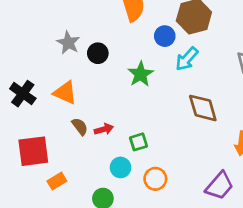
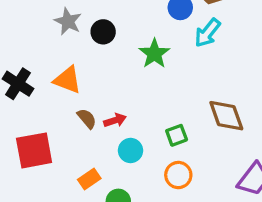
brown diamond: (203, 108) -> (226, 116), moved
green square: (138, 142) -> (177, 135), moved
cyan circle: (120, 167) -> (131, 150), moved
orange rectangle: (57, 181) -> (89, 179), moved

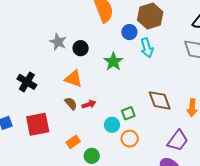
cyan arrow: (207, 33) -> (147, 48), turned -54
orange triangle: (67, 80) -> (73, 79), moved
cyan circle: (131, 150) -> (112, 125), moved

